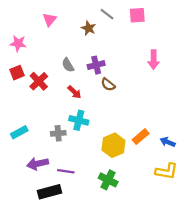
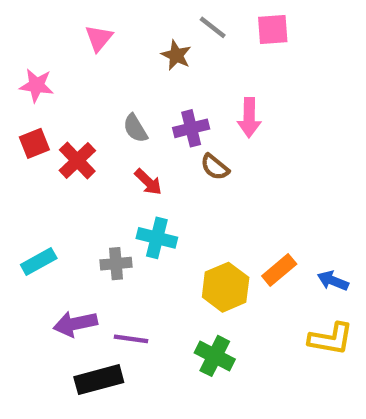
pink arrow: (154, 60) -> (249, 118), moved

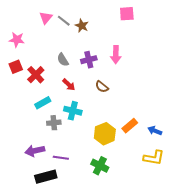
gray line: (213, 27) -> (64, 21), moved
brown semicircle: (215, 167) -> (102, 87), moved
cyan rectangle: (39, 261) -> (43, 103), moved

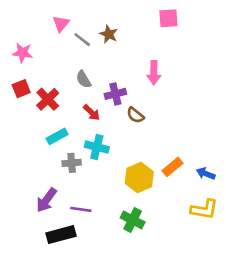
gray line: (64, 21) -> (82, 40), moved
purple cross: (89, 60) -> (115, 94), moved
purple arrow: (35, 151) -> (46, 200), turned -42

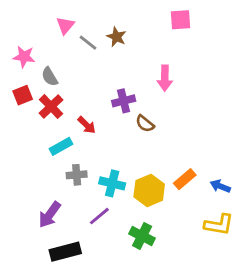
gray semicircle: (84, 79) -> (50, 77), moved
red arrow: (92, 113) -> (87, 125), moved
cyan cross: (97, 147) -> (112, 183), moved
purple line: (81, 209) -> (99, 216), moved, turned -48

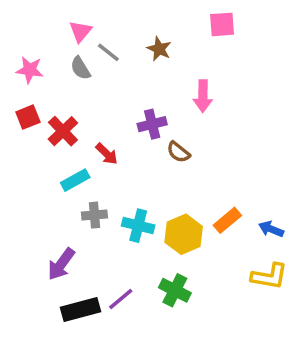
brown star: (116, 37) -> (159, 49), moved
gray semicircle: (50, 77) -> (80, 68), moved
purple line: (99, 216) -> (121, 299), moved

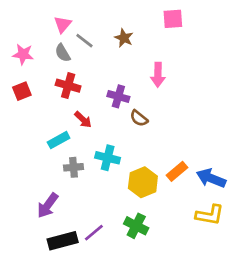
purple cross: (152, 124) -> (118, 96), turned 30
red cross: (63, 131) -> (68, 86), moved, turned -30
cyan cross: (138, 226) -> (108, 158), moved
blue arrow: (271, 229) -> (211, 178), size x1.5

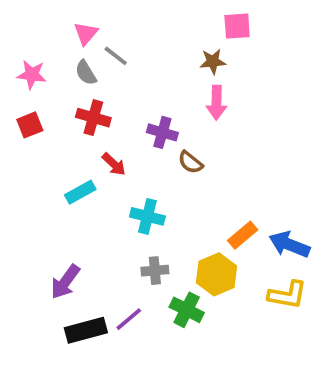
brown star: (124, 38) -> (213, 62), moved, turned -30
gray cross: (74, 167) -> (155, 271), moved
yellow hexagon: (143, 182) -> (216, 274), moved

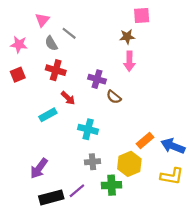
pink triangle: (86, 34) -> (42, 20), moved
green cross: (187, 310) -> (112, 185), turned -30

